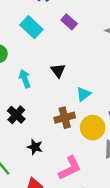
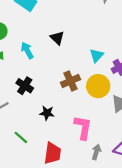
cyan triangle: (83, 94) -> (97, 55), moved
pink L-shape: (70, 168) -> (83, 128), turned -45

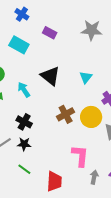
black triangle: (57, 38) -> (50, 76), size x1.5
cyan triangle: (97, 55) -> (86, 77), moved
black star: (47, 113) -> (24, 144), moved

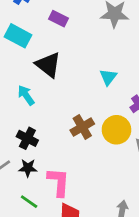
black triangle: (50, 76) -> (48, 65), moved
pink L-shape: (80, 156) -> (58, 182), moved

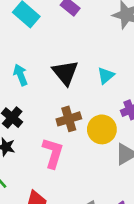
black triangle: (48, 65) -> (65, 73), moved
pink L-shape: (58, 182) -> (53, 153), moved

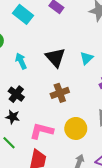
yellow circle: (102, 129) -> (76, 128), moved
pink L-shape: (53, 153) -> (41, 131), moved, turned -90

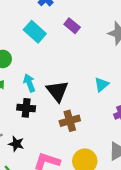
black triangle: (55, 58) -> (57, 91), moved
black cross: (16, 94) -> (26, 108), moved, turned -35

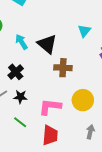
black cross: (26, 108) -> (16, 72), moved, turned -35
brown cross: (70, 121) -> (63, 68), turned 30

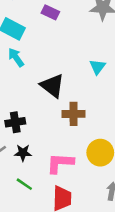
cyan arrow: (21, 42) -> (16, 57), moved
black cross: (16, 72) -> (15, 122), turned 35

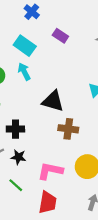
black triangle: (52, 86) -> (53, 101), turned -30

